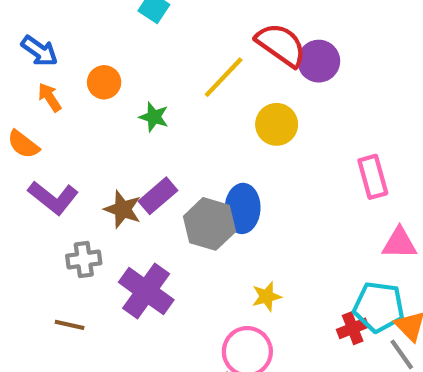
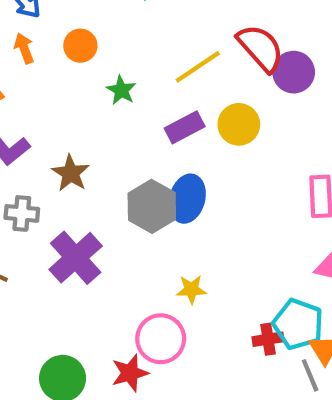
purple rectangle: (158, 196) -> (185, 127), moved

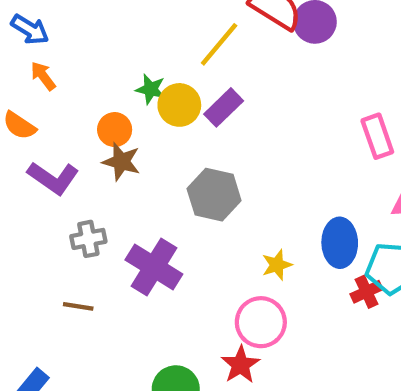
orange circle: (80, 46) -> (115, 130), moved
yellow circle: (239, 124) -> (179, 105), moved
brown star: (71, 173) -> (121, 162), moved
blue ellipse: (187, 199) -> (340, 243), moved

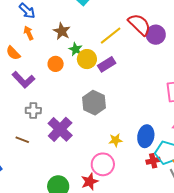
brown star: (121, 162) -> (62, 31), moved

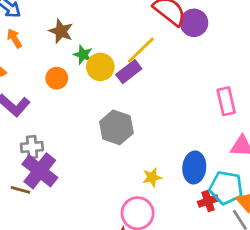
yellow line: (111, 36) -> (141, 50), moved
purple cross: (60, 129) -> (40, 171), moved

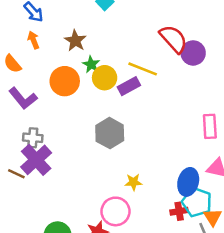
yellow line: (141, 50) -> (143, 69), turned 56
orange circle: (57, 78) -> (65, 81), size x1.5
blue ellipse: (194, 167) -> (188, 182), moved

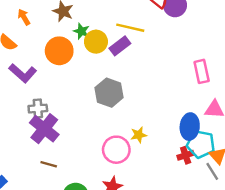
brown line: (16, 174) -> (49, 164), moved
pink circle: (115, 211) -> (116, 150), moved

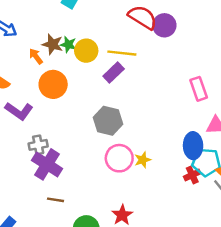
orange arrow: (24, 17) -> (36, 56), moved
green star: (81, 31) -> (68, 45), moved
yellow circle: (96, 42) -> (86, 51), moved
pink circle: (116, 150) -> (119, 158), moved

